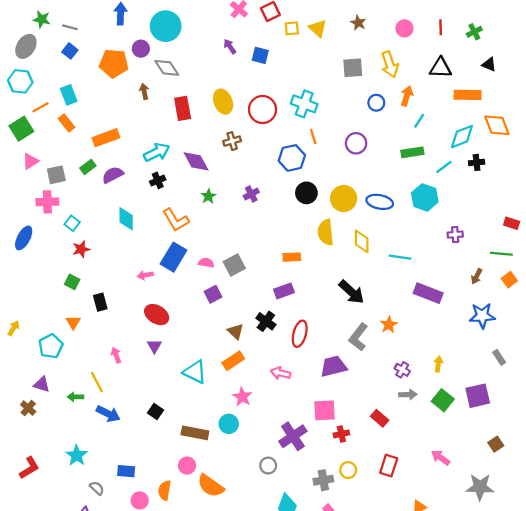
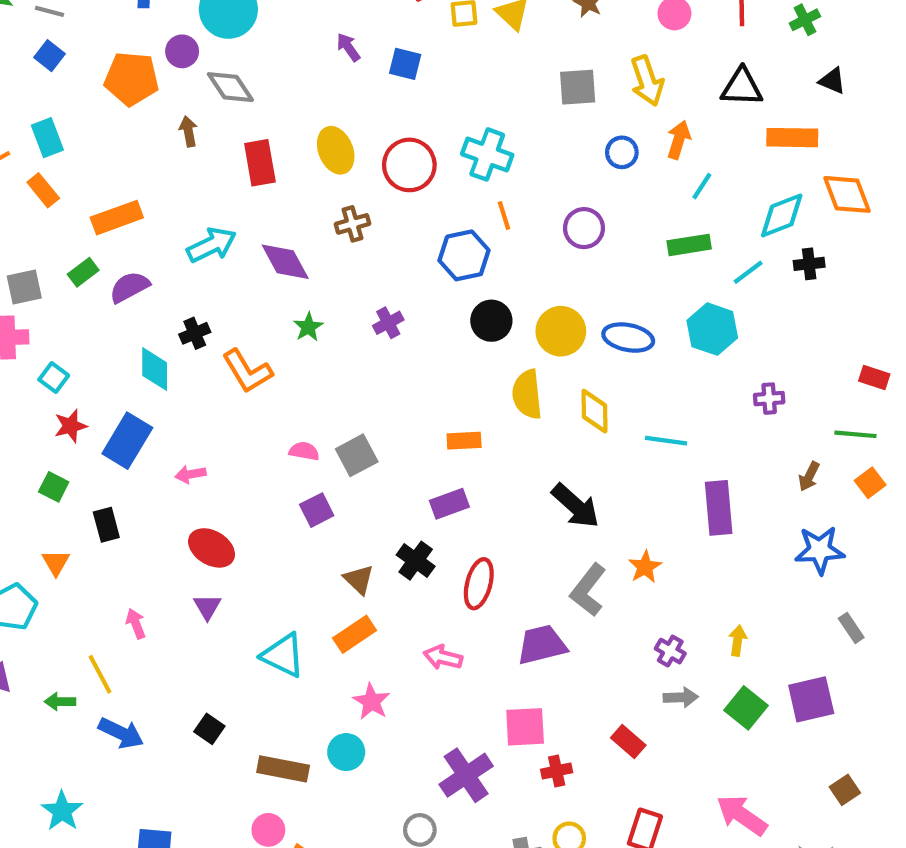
black cross: (158, 180) -> (195, 333), moved
blue rectangle: (174, 257) -> (127, 441), moved
purple rectangle: (428, 293) -> (719, 508), turned 64
pink arrow: (441, 458) -> (742, 815), size x1.4

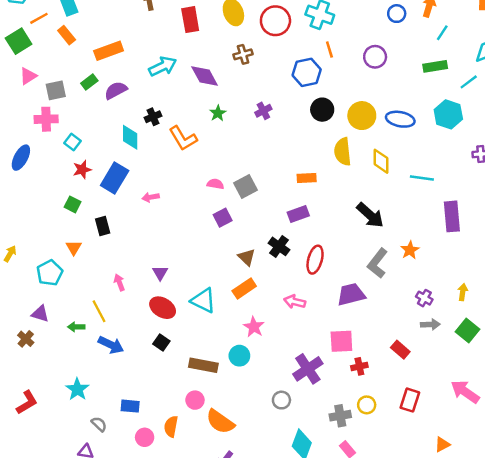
red ellipse: (212, 548) -> (163, 308), moved

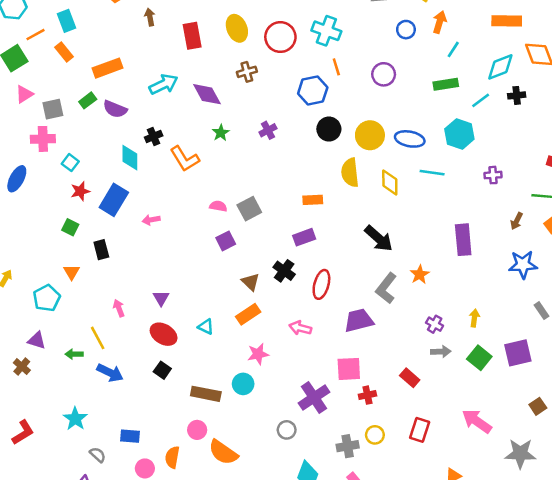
purple semicircle: (116, 90) -> (115, 109), turned -130
cyan line: (422, 178) -> (432, 173), moved
cyan triangle: (203, 300) -> (206, 327), size x0.6
pink star: (254, 327) -> (258, 354), turned 30

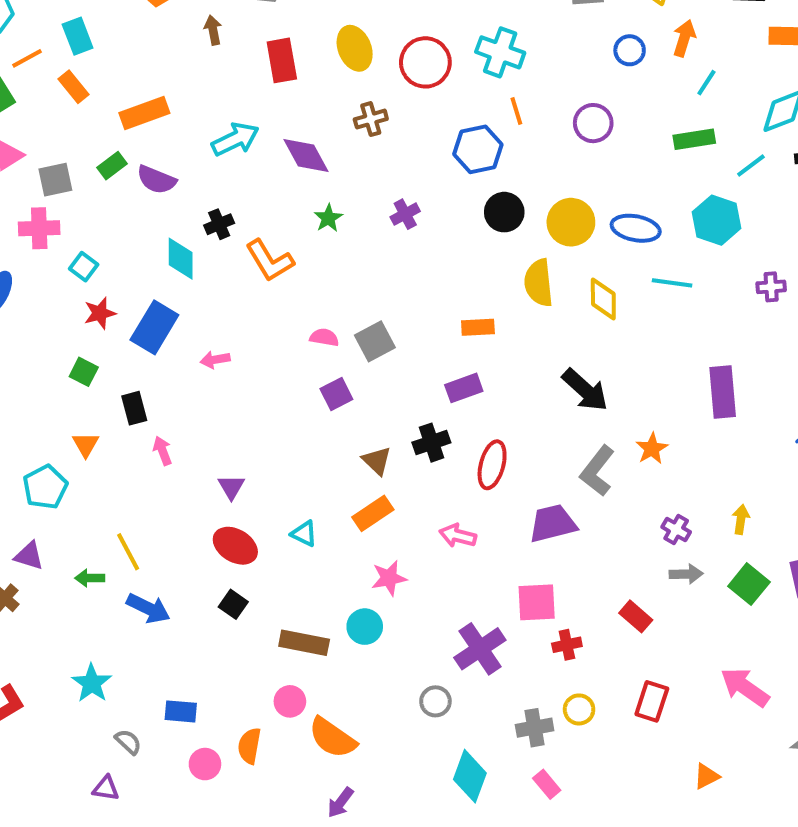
black cross: (284, 271) -> (431, 443), turned 35
pink arrow: (119, 308) -> (163, 451), moved

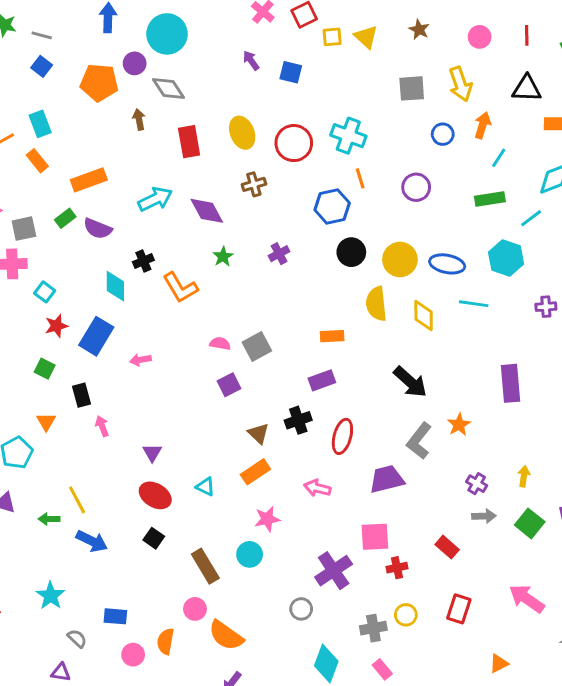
brown rectangle: (304, 643) -> (205, 566), turned 48

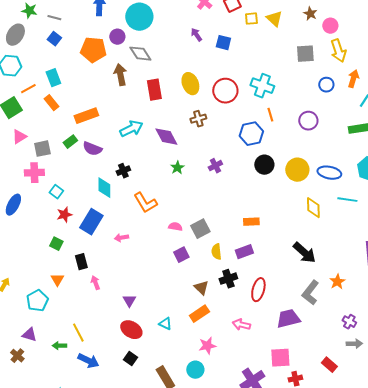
pink circle: (480, 37) -> (330, 26), moved
brown arrow: (139, 119) -> (120, 75), size x1.5
orange L-shape: (180, 288) -> (145, 203), moved
yellow semicircle: (376, 304) -> (216, 252), moved, size x0.7

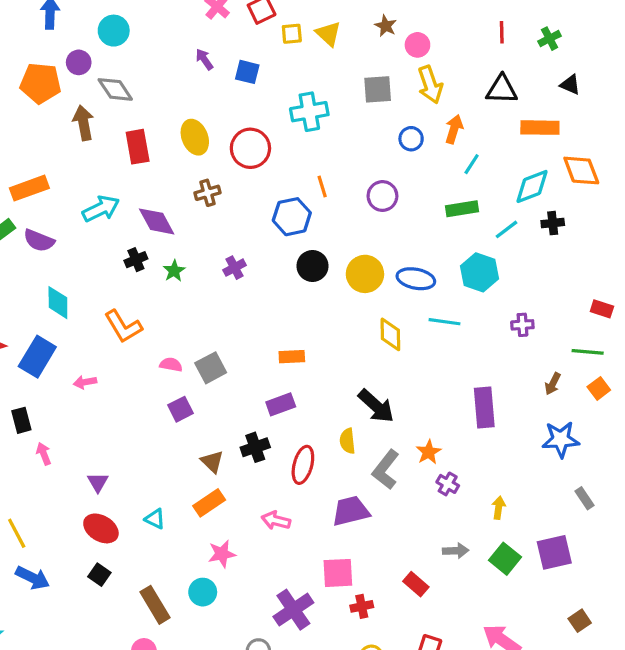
cyan circle: (139, 17) -> (114, 31), size x0.7
cyan cross: (262, 86) -> (309, 112), moved, turned -30
black cross: (123, 171) -> (136, 260), moved
yellow semicircle: (216, 252) -> (347, 441), moved
purple cross: (349, 322) -> (448, 484), moved

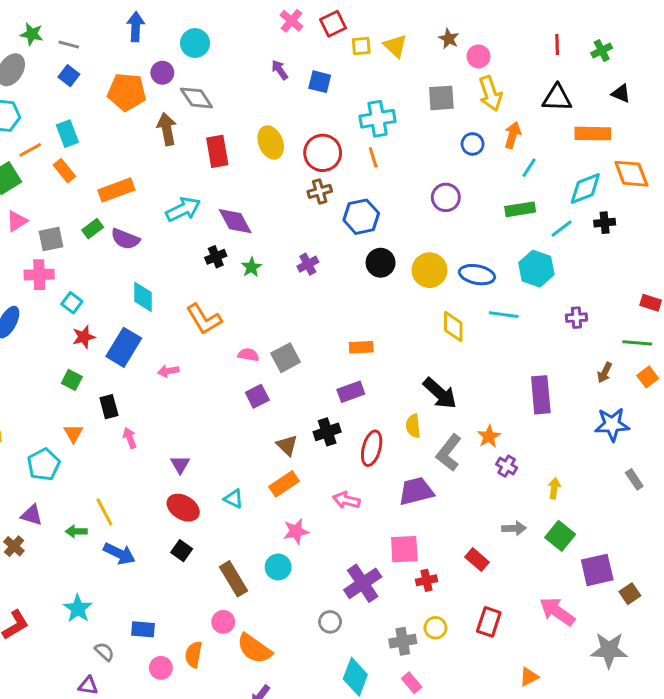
orange line: (322, 186) -> (373, 157), moved
brown cross: (208, 193) -> (320, 191), moved
purple square: (554, 552) -> (597, 570), moved

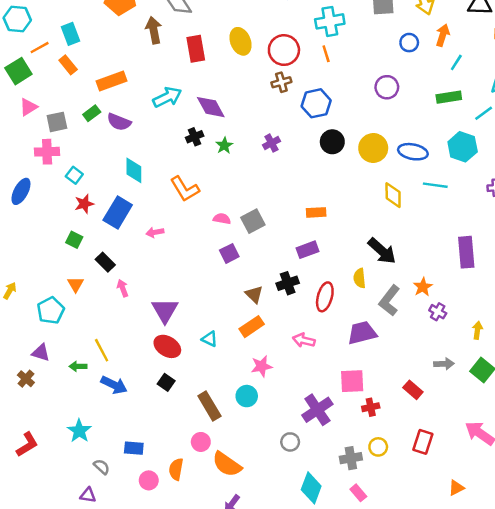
black rectangle: (109, 407) -> (105, 262), turned -30
purple triangle: (180, 465) -> (165, 310), size x1.6

